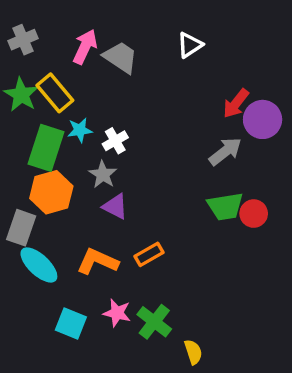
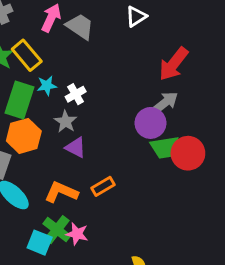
red arrow: (236, 104) -> (174, 64), size x1.4
purple circle: (263, 119) -> (151, 123), moved
red circle: (254, 214) -> (188, 153), size x1.5
green cross: (154, 322) -> (57, 230), moved

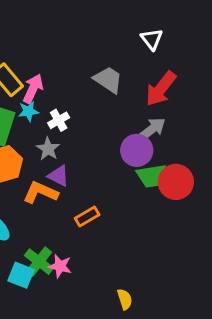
white triangle: (136, 16) -> (152, 39), moved, turned -35
pink arrow: (51, 18) -> (33, 89), moved
gray trapezoid: (80, 26) -> (108, 80), moved
orange L-shape: (61, 192) -> (41, 192), moved

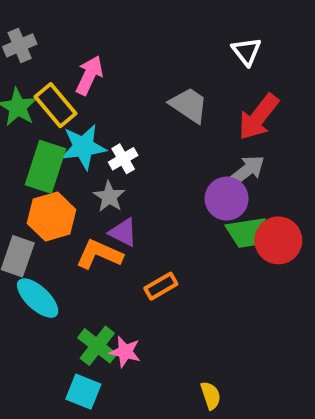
pink arrow: (33, 89) -> (89, 75), moved
cyan star: (28, 111) -> (83, 147), size x1.6
cyan square: (21, 275) -> (83, 392), moved

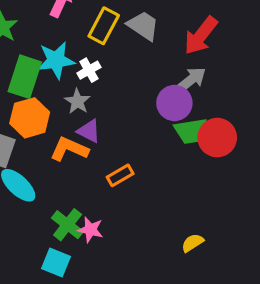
yellow rectangle: (56, 105) -> (104, 26), moved, turned 68
yellow semicircle: (211, 396) -> (193, 243), moved, turned -105

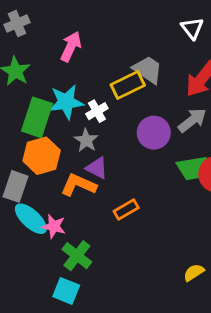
yellow rectangle: (104, 26) -> (128, 85), moved, turned 36
purple circle: (174, 103) -> (154, 133), moved
pink star: (91, 230) -> (54, 226), moved

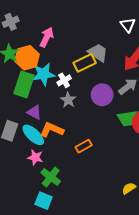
gray star: (86, 140) -> (68, 100), moved
orange hexagon: (42, 156) -> (27, 58), moved
purple triangle: (97, 168) -> (34, 112), moved
cyan ellipse: (31, 219) -> (33, 135), moved

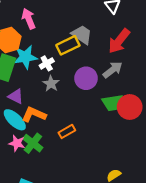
pink arrow: (47, 37) -> (29, 19), turned -48
green cross: (51, 177) -> (33, 143), moved

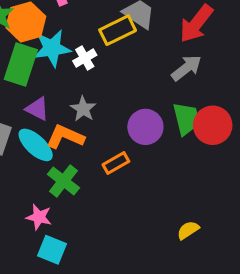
purple circle: (86, 78) -> (145, 127), moved
gray star: (51, 84) -> (83, 109), moved
green trapezoid: (113, 103) -> (186, 119), turned -95
pink star: (17, 143) -> (39, 217), moved

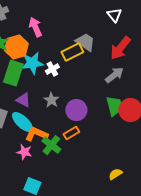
purple circle: (145, 127) -> (76, 110), moved
orange L-shape: (65, 137) -> (36, 134), moved
green cross: (63, 181) -> (51, 145), moved
pink star: (39, 217) -> (24, 152), moved

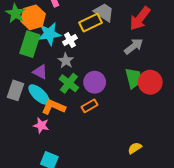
gray star: (51, 100) -> (66, 61), moved
green cross: (51, 145) -> (69, 83), moved

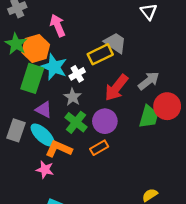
red arrow: (140, 18) -> (116, 88), moved
cyan star: (49, 34) -> (54, 67), turned 30
green trapezoid: (134, 78) -> (149, 117), turned 30
red circle: (150, 82) -> (167, 106), moved

